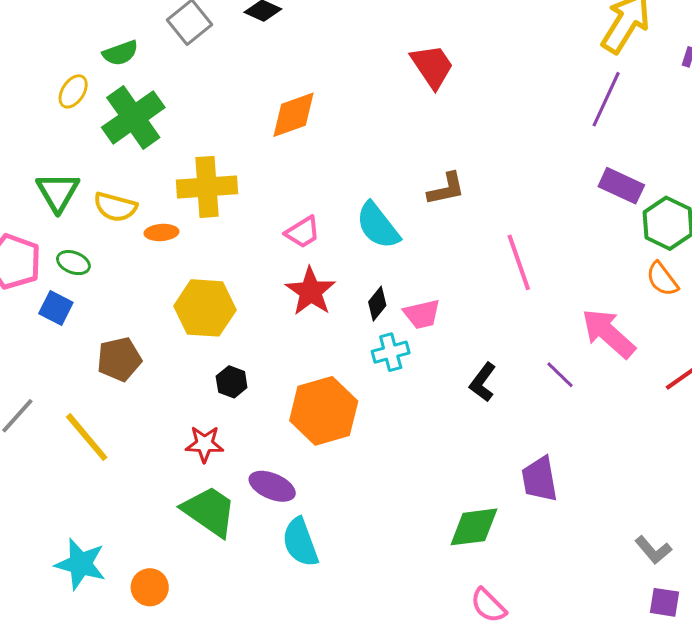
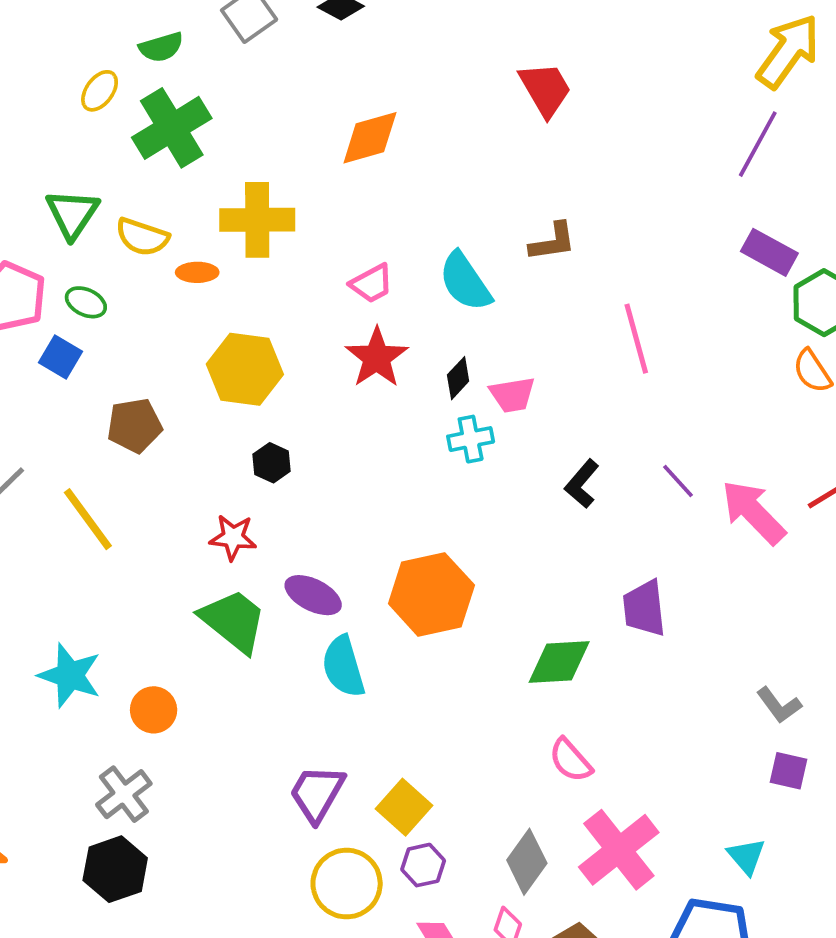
pink arrow: (608, 333) -> (753, 512), moved
orange hexagon: (324, 411) -> (431, 594), moved

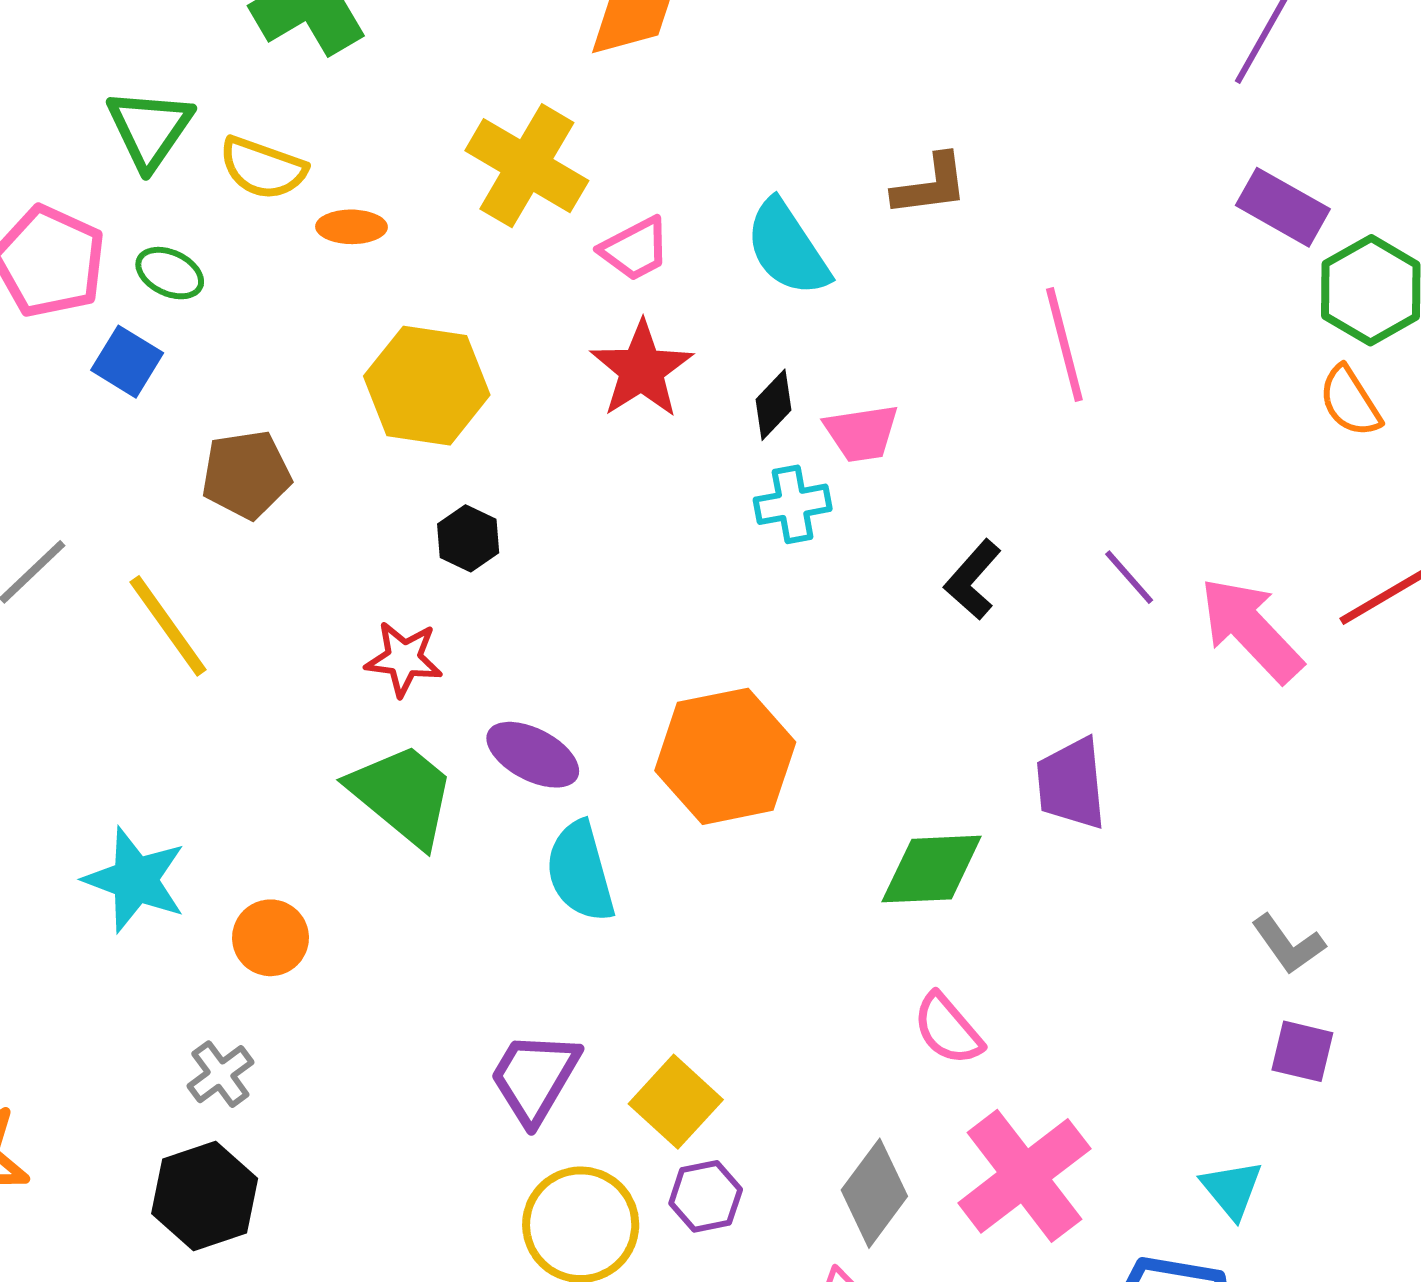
yellow cross: (257, 220) -> (527, 166), moved, turned 30
gray cross: (124, 794) -> (220, 1074), size x0.7

